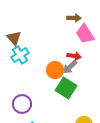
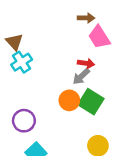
orange circle: (55, 70) -> (69, 100), moved
green square: (66, 88) -> (91, 102), moved

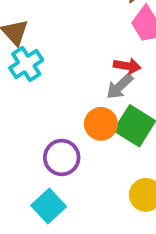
purple circle: (24, 121) -> (62, 157), moved

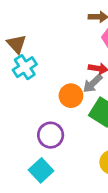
orange circle: (101, 124) -> (71, 96), moved

